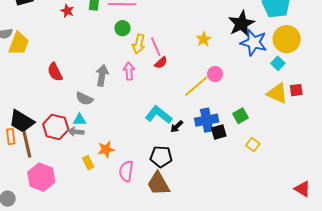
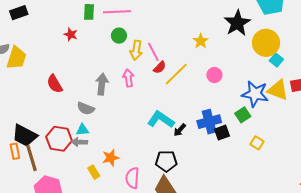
red star: (67, 11) -> (71, 34), moved
yellow circle: (287, 39) -> (266, 43), moved
blue star: (254, 43) -> (255, 94), moved
yellow line: (196, 86) -> (176, 74), moved

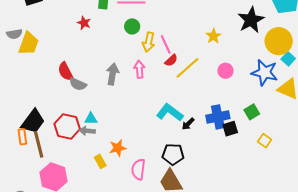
blue star: (255, 94) -> (265, 73), moved
gray semicircle: (86, 108) -> (78, 84), moved
black trapezoid: (25, 135) -> (33, 121), turned -84

